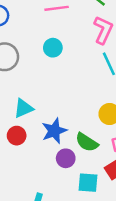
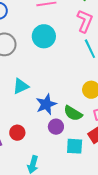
cyan circle: (53, 48) -> (44, 36), size x1.5
red circle: (17, 136) -> (17, 133), moved

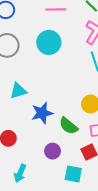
purple circle: (56, 127) -> (53, 151), moved
cyan square: (75, 146) -> (73, 174), moved

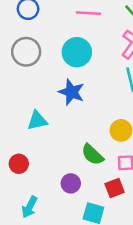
cyan triangle: (18, 91) -> (37, 121), moved
blue star: (42, 113) -> (72, 92), moved, turned 30

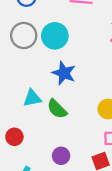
cyan circle: (77, 52) -> (55, 36), moved
green semicircle: (92, 155) -> (57, 109), moved

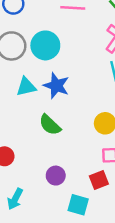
cyan triangle: (32, 98) -> (26, 87), moved

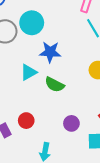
cyan triangle: (26, 87) -> (29, 72), moved

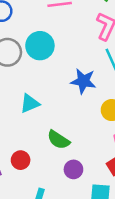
blue star: (50, 52) -> (83, 81), moved
green semicircle: (55, 85) -> (58, 140), moved

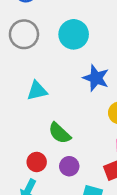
cyan circle: (40, 46) -> (74, 34), moved
red circle: (21, 160) -> (37, 162), moved

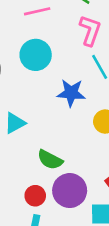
purple circle: (69, 166) -> (70, 191), size x1.6

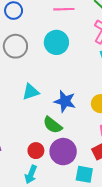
blue star: (71, 93) -> (65, 101), moved

